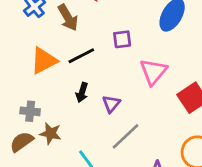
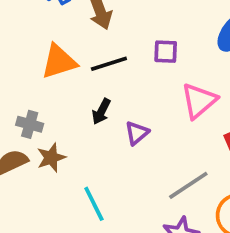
brown star: (50, 133) -> (51, 158), turned 30
gray line: (126, 136) -> (188, 185), moved

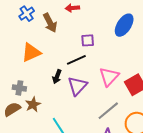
black line: (109, 64) -> (76, 60), moved
pink triangle: (199, 101) -> (109, 77), moved
purple triangle: (137, 133) -> (77, 86), size x1.5

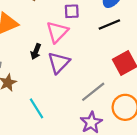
black line: (76, 60) -> (109, 24), moved
pink triangle: (109, 77) -> (57, 32), moved

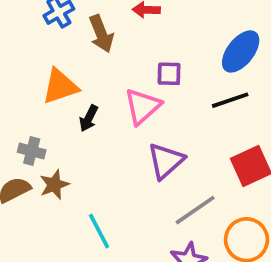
black arrow: (36, 52) -> (89, 118), moved
purple triangle: (59, 63) -> (166, 161), moved

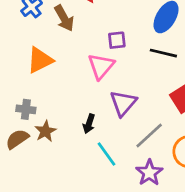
black line: (230, 100) -> (163, 53), turned 40
black arrow: (89, 118) -> (89, 124), moved
cyan line: (99, 231) -> (107, 154), moved

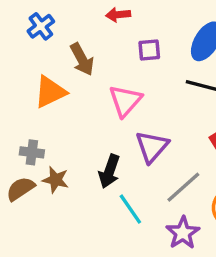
brown arrow: (64, 18) -> (82, 59), moved
purple square: (117, 40) -> (149, 50), moved
black arrow: (89, 124) -> (109, 171), size x1.4
brown star: (45, 131) -> (56, 180), turned -30

